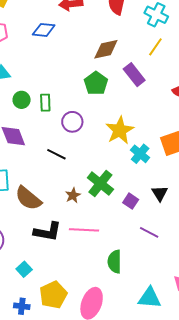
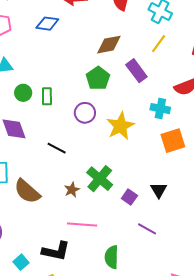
purple circle: (72, 122) -> (85, 113), moved
cyan cross: (140, 154) -> (160, 109), moved, turned -30
black L-shape: (48, 232) -> (56, 251), moved

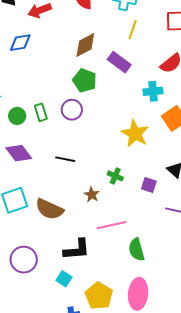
purple circle: (85, 113) -> (72, 110), moved
yellow star: (120, 126) -> (135, 133), moved
green cross: (100, 179) -> (115, 176), size x0.6
black L-shape: (56, 251) -> (77, 250), moved
green semicircle: (112, 257) -> (136, 250), moved

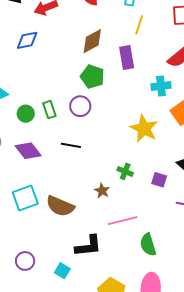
purple rectangle: (119, 62) -> (127, 57), turned 45
black line: (65, 159) -> (71, 145), moved
purple circle: (24, 260) -> (25, 261), moved, size x0.7
cyan square: (64, 279) -> (62, 271), moved

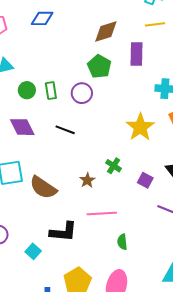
yellow line: (139, 25) -> (155, 24), turned 54
green semicircle: (148, 245) -> (122, 242), size x0.7

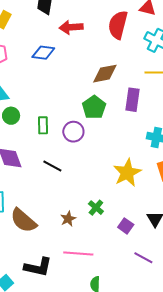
green circle: (27, 90) -> (11, 116), moved

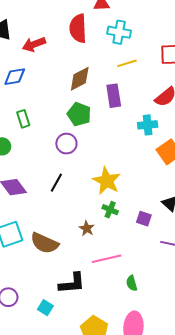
green rectangle: (43, 125) -> (23, 119), moved
black line: (52, 166) -> (56, 183), turned -72
yellow star: (127, 173) -> (107, 181), moved

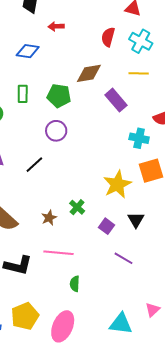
red semicircle: (78, 28) -> (108, 37), moved, size x0.7
red arrow: (34, 44) -> (56, 26), size x0.7
purple rectangle: (114, 96) -> (116, 100), turned -50
green pentagon: (79, 114) -> (59, 96), moved, turned -30
yellow star: (107, 181) -> (117, 184), moved

